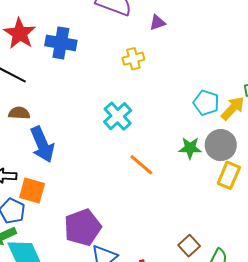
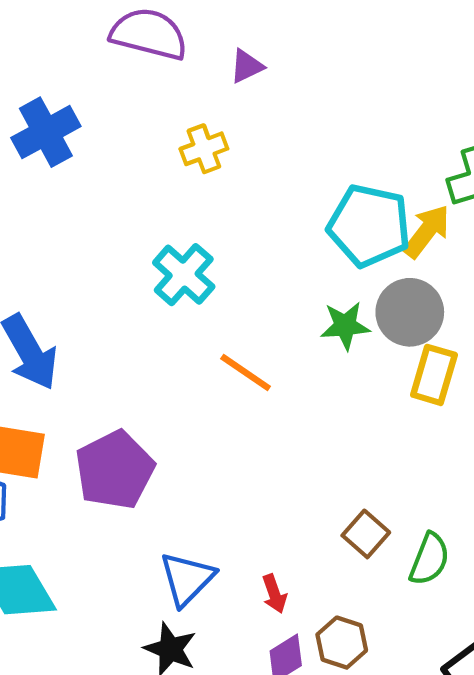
blue cross: (61, 43) -> (46, 132), turned -32
cyan pentagon: (206, 103) -> (369, 226), size x1.5
purple pentagon: (83, 227) -> (115, 470), moved

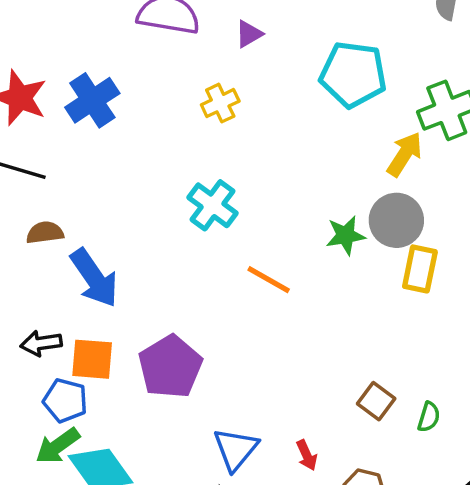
cyan pentagon: (369, 226) -> (353, 74), moved
green semicircle: (429, 559) -> (429, 417), size x0.7

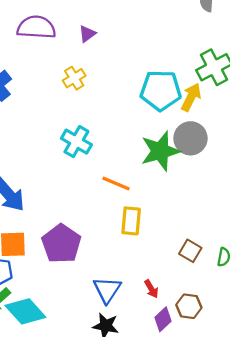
cyan pentagon: (353, 74) -> (161, 90), moved
green star: (345, 235) -> (160, 151), size x1.6
yellow rectangle: (420, 269) -> (131, 221), moved

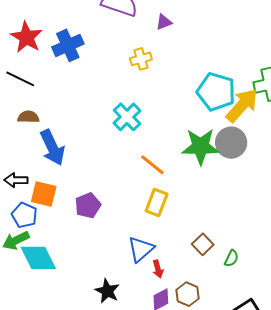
yellow arrow: (191, 97) -> (242, 105), size x1.4
purple pentagon: (61, 244) -> (88, 206), size x0.7
blue triangle: (107, 290) -> (141, 249), moved

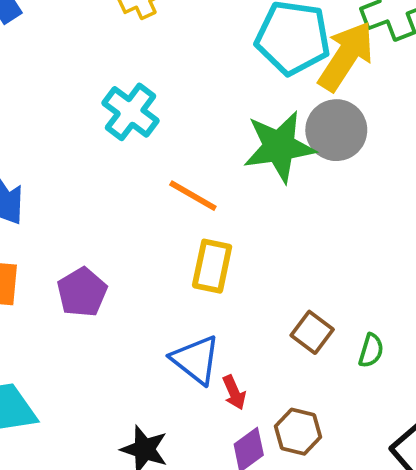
blue triangle: (141, 249) -> (196, 360), turned -32

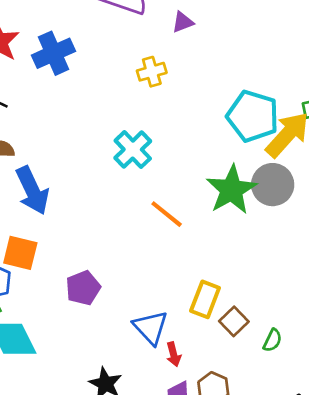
green star: (279, 147) -> (231, 190), turned -30
yellow rectangle: (212, 266) -> (205, 299), moved
purple pentagon: (82, 292) -> (83, 288), moved

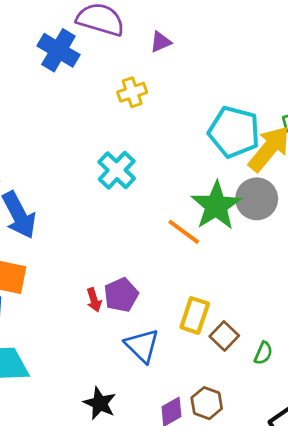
blue cross: (53, 53) -> (58, 50), moved, turned -33
orange line: (167, 214) -> (184, 232), moved
purple pentagon: (83, 288) -> (121, 295), moved
red arrow: (174, 354) -> (94, 300), moved

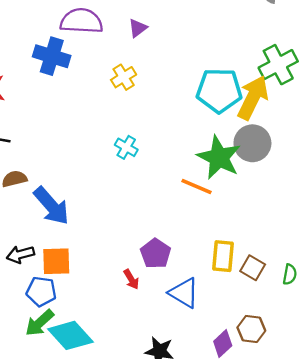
cyan cross: (117, 170) -> (126, 147), size x0.7
red arrow: (94, 300) -> (131, 279), moved

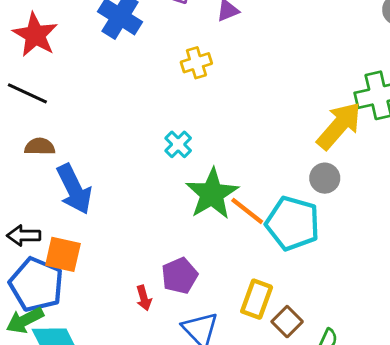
cyan pentagon: (219, 90) -> (293, 223), moved
gray circle: (252, 143) -> (325, 178), size x0.7
green star: (219, 157) -> (212, 194), moved
blue pentagon: (41, 291) -> (36, 285), size x1.5

